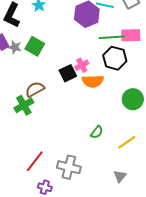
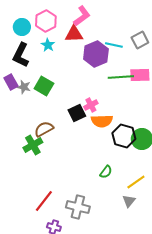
black hexagon: (115, 58) -> (124, 136), moved
gray triangle: (120, 176) -> (129, 201), moved

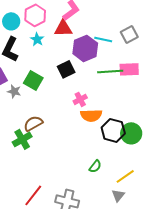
gray star: (24, 87) -> (14, 91), moved
black square: (77, 113) -> (66, 69), moved

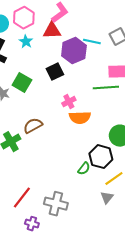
green line: (110, 71) -> (106, 88), moved
brown semicircle: (33, 123) -> (33, 126), moved
black hexagon: (113, 130) -> (101, 157), moved

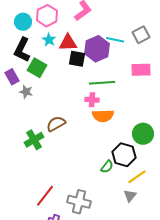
red triangle: (52, 31) -> (68, 43), moved
black square: (55, 72) -> (77, 59), moved, turned 36
green square: (22, 83) -> (37, 68), moved
green line: (106, 88) -> (102, 83), moved
pink cross: (69, 102) -> (92, 100), turned 32

